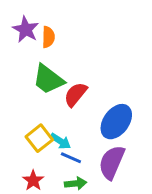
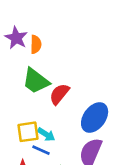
yellow square: (39, 138) -> (28, 132), turned 30
blue line: (71, 158) -> (41, 150), moved

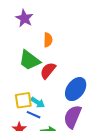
purple star: (16, 38) -> (24, 18), moved
orange semicircle: (36, 44) -> (48, 40), moved

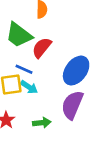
blue line: (34, 115) -> (24, 69), moved

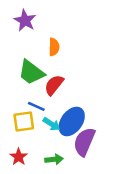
blue ellipse: (76, 71) -> (72, 121), moved
cyan arrow: (29, 87) -> (51, 124), moved

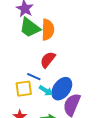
orange semicircle: (54, 47) -> (48, 30), size x1.5
green trapezoid: (31, 72) -> (30, 28), moved

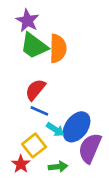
red semicircle: (48, 60) -> (35, 90), moved
yellow square: (24, 89) -> (34, 145), moved, turned -30

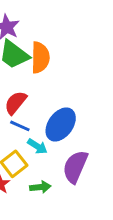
blue ellipse: (77, 127) -> (61, 125), moved

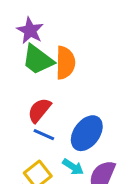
cyan arrow: (37, 146) -> (73, 167), moved

